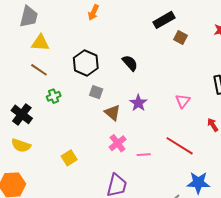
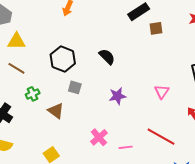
brown square: (180, 37) -> (156, 28), turned -32
purple star: (138, 103) -> (117, 96), turned 30
brown triangle: (112, 113) -> (56, 111), moved

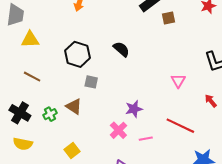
brown line: (16, 68) -> (32, 77), moved
green cross: (33, 94) -> (50, 114), moved
purple star: (117, 96) -> (134, 109), moved

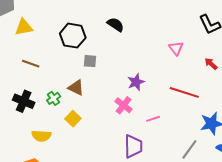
pink line: (146, 139) -> (153, 119), moved
yellow semicircle: (23, 144) -> (41, 136), moved
yellow square: (72, 151) -> (73, 119), moved

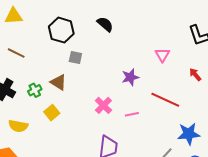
purple star: (136, 82) -> (130, 77), moved
pink line: (153, 119) -> (132, 114), moved

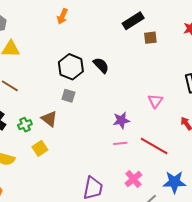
black hexagon: (61, 30) -> (71, 67), moved
pink cross: (103, 105) -> (133, 179), moved
pink line: (132, 114) -> (120, 143), moved

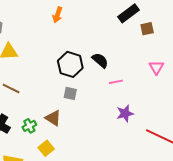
pink triangle: (155, 101) -> (156, 67), moved
pink line: (120, 143) -> (116, 82), moved

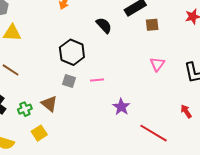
black semicircle: (100, 60) -> (104, 25), moved
pink line: (116, 82) -> (97, 80), moved
purple star: (125, 114) -> (121, 107), turned -30

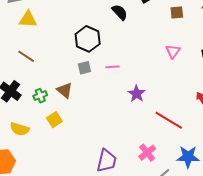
brown square: (152, 25) -> (177, 13), moved
gray square: (69, 81) -> (84, 68), turned -32

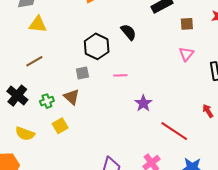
black semicircle: (120, 12) -> (129, 32), moved
pink triangle: (173, 51) -> (186, 54), moved
brown line: (26, 56) -> (34, 61), turned -66
gray square: (84, 68) -> (82, 73), moved

